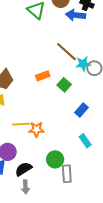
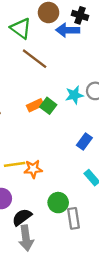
brown line: (66, 52) -> (35, 59), moved
cyan star: (83, 64) -> (74, 95), moved
green square: (64, 85) -> (48, 106), moved
gray arrow: (25, 187) -> (26, 238), size x1.5

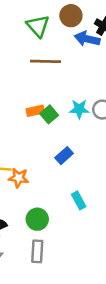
brown line: (35, 59) -> (46, 61), turned -48
blue rectangle: (84, 142) -> (64, 156), moved
gray rectangle: (73, 218) -> (37, 251), moved

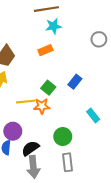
cyan star: (79, 109) -> (53, 26), moved
green square: (49, 114) -> (48, 88), moved

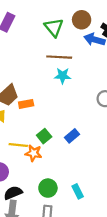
orange rectangle: (45, 50) -> (26, 104), moved
cyan rectangle: (93, 116) -> (78, 191), moved

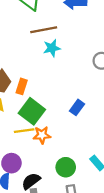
orange rectangle: (26, 104) -> (22, 86), turned -48
green square: (44, 136) -> (32, 111), moved, size x1.6

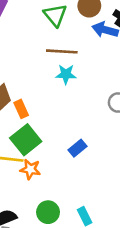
orange rectangle: (22, 86) -> (21, 109), turned -56

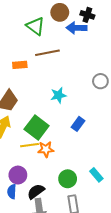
cyan star: (66, 74) -> (58, 95), moved
orange rectangle: (21, 109) -> (20, 65), moved, turned -56

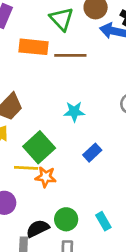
orange rectangle: (20, 65) -> (34, 47), moved, size x1.5
black semicircle: (36, 191) -> (38, 229), moved

